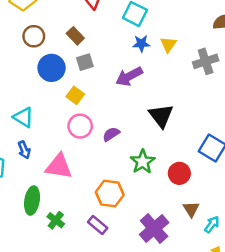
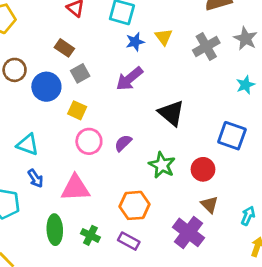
brown circle: (34, 36) -> (15, 70), moved
brown triangle: (191, 209) -> (209, 205), moved
green cross: (56, 220) -> (90, 235), moved

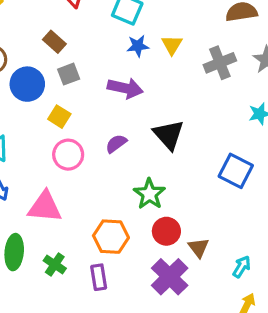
purple arrow: (129, 79) -> (125, 88), turned -136
purple semicircle: (123, 143) -> (116, 144), moved
red circle: (203, 169) -> (166, 231), moved
purple rectangle: (129, 241) -> (99, 277), turned 45

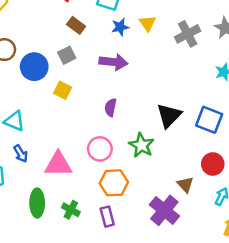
brown rectangle: (54, 42) -> (76, 25), moved
black triangle: (169, 135) -> (169, 116), moved, turned 32
purple semicircle: (116, 144) -> (111, 107), turned -36
pink circle: (68, 155) -> (100, 149), moved
red circle: (166, 231) -> (213, 164), moved

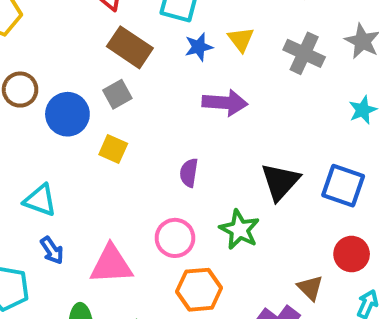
brown rectangle: (76, 25) -> (130, 47), size x1.5
gray cross: (188, 34) -> (304, 53), turned -35
purple arrow: (113, 62) -> (225, 103), moved

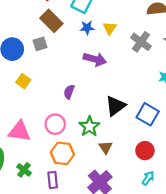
yellow square: (113, 149) -> (23, 81), moved
brown triangle: (310, 288) -> (105, 147), moved

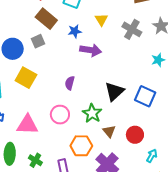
blue star: (87, 28) -> (75, 31), moved
yellow square: (23, 81) -> (26, 78), size x1.5
red circle: (145, 151) -> (135, 135), moved
orange hexagon: (62, 153) -> (81, 146), moved

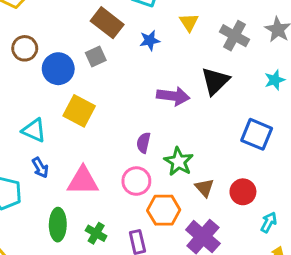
purple arrow: (91, 50) -> (173, 96), moved
purple semicircle: (70, 83) -> (144, 143), moved
black triangle: (114, 92) -> (215, 81), moved
pink circle: (60, 115) -> (136, 181), moved

